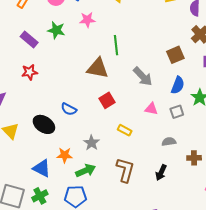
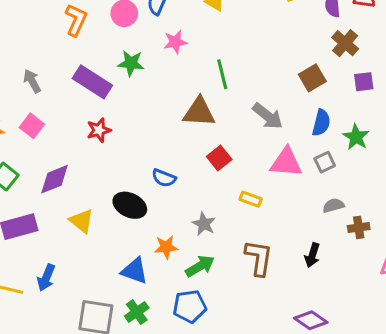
purple rectangle: (29, 39) -> (92, 82), size x1.4
pink triangle: (151, 109) -> (286, 162), size x1.6
gray semicircle: (169, 142) -> (333, 205), moved

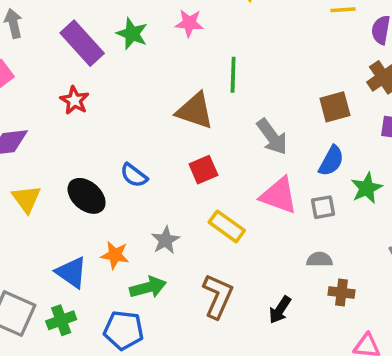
red star: (99, 130) -> (74, 100), turned 30
yellow rectangle: (251, 199) -> (227, 226), size x1.4

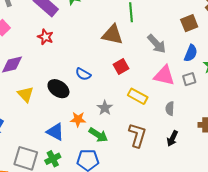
gray semicircle: (319, 259) -> (170, 109), moved, turned -80
green arrow: (148, 287) -> (98, 135), turned 54

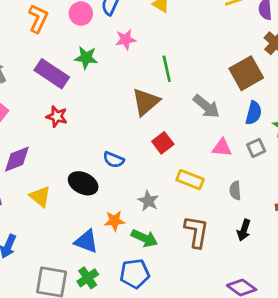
brown square: (189, 23) -> (246, 73), size x1.4
brown triangle: (112, 35) -> (146, 102), turned -45
pink triangle: (164, 76) -> (222, 148), size x0.7

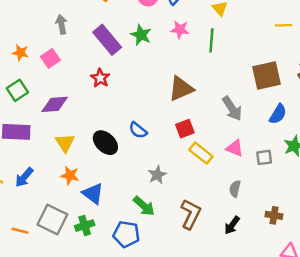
green line: (167, 69) -> (211, 40), moved
brown square: (246, 73) -> (266, 76), moved
blue semicircle: (254, 113) -> (278, 114), moved
yellow rectangle: (190, 180) -> (201, 153), moved
orange star: (115, 221) -> (70, 175), moved

